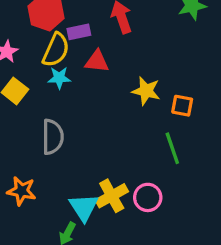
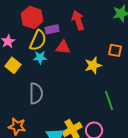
yellow star: (146, 91) -> (93, 65), turned -30
orange square: (182, 106) -> (115, 50), moved

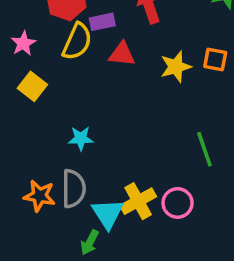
cyan star: (40, 57) -> (81, 138), moved
yellow star: (93, 65) -> (176, 67), moved
gray semicircle: (36, 93) -> (74, 189), moved

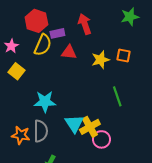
cyan star: (81, 138) -> (45, 102), size x1.5
green line: (204, 149) -> (117, 96), moved
yellow cross: (138, 201) -> (90, 127), moved
cyan triangle: (108, 214) -> (74, 124), moved

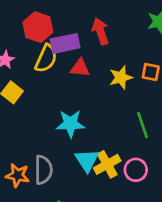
purple rectangle: (57, 33) -> (65, 43), size x1.5
cyan star: (45, 102) -> (71, 124), moved
pink circle: (101, 139) -> (136, 170), moved

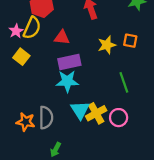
purple rectangle: (65, 43) -> (69, 62), moved
yellow semicircle: (46, 58) -> (32, 28), moved
red triangle: (80, 68) -> (62, 37), moved

